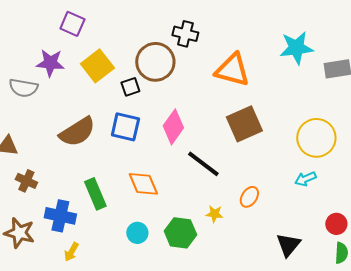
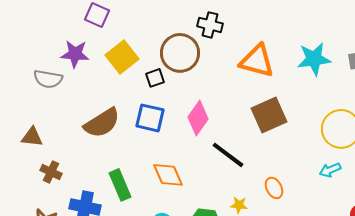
cyan star: (296, 48) -> (314, 59), moved
orange ellipse: (249, 197) -> (274, 188), turned -60

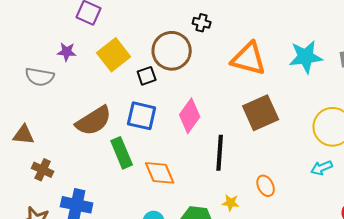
black cross: (210, 25) -> (202, 23), size x0.7
purple star: (75, 54) -> (67, 52), size x0.7
black line: (228, 155) -> (220, 153), turned 57
green rectangle: (120, 185) -> (122, 153), moved

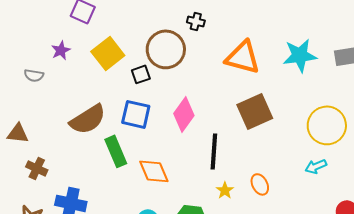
purple star: (67, 52) -> (61, 50), turned -30
gray semicircle: (40, 77) -> (34, 75), size x0.7
yellow star: (231, 203) -> (225, 190), moved, turned 30

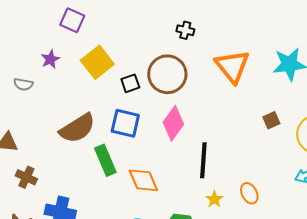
brown circle: (166, 49) -> (167, 74), moved
orange triangle: (243, 57) -> (232, 66), turned 36
brown square: (255, 111) -> (271, 120), moved, size x0.5

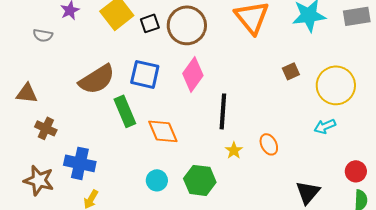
black square: (130, 83) -> (150, 23), moved

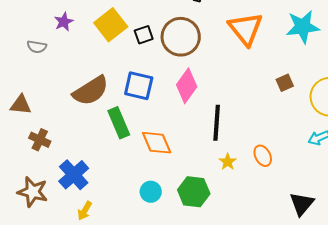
blue cross: (80, 163) -> (74, 175), turned 36

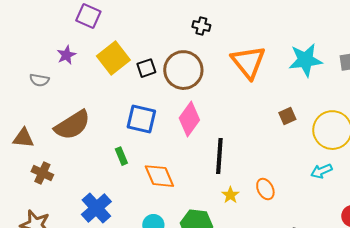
brown semicircle: (91, 91) -> (72, 125), moved
green rectangle: (119, 123) -> (121, 156), size x0.6
blue cross: (74, 175) -> (96, 208), moved

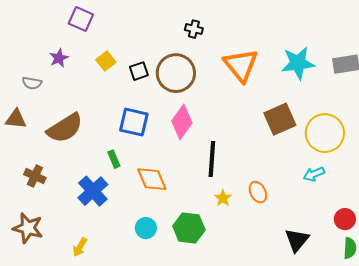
yellow square: (113, 58) -> (106, 61), size x0.6
brown square: (287, 116) -> (280, 119), size x1.8
brown triangle: (23, 138) -> (16, 119), moved
blue cross: (96, 208) -> (93, 191), moved

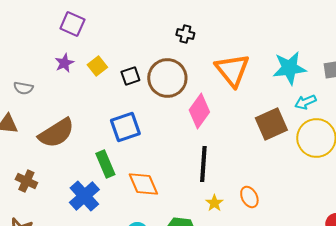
purple star: (59, 58) -> (64, 63), moved
blue square: (134, 122) -> (125, 127), turned -32
pink diamond: (182, 122) -> (199, 111), moved
green rectangle: (114, 159) -> (105, 164), size x1.5
cyan arrow: (314, 174) -> (305, 102), moved

